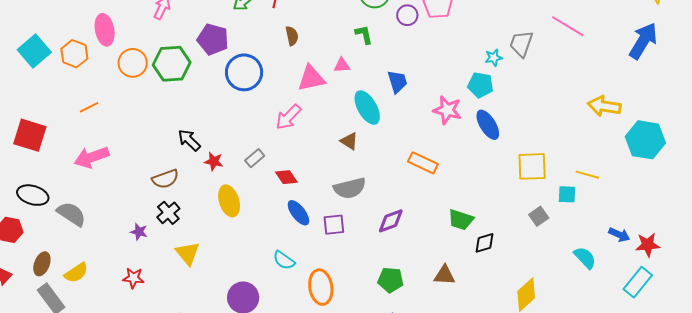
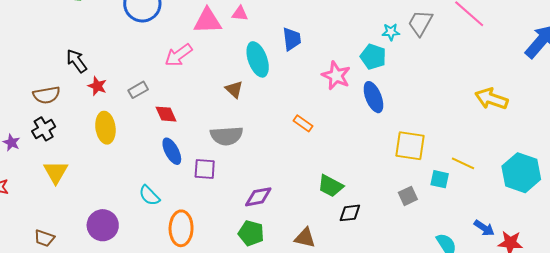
cyan hexagon: (645, 140) -> (521, 173), moved
orange rectangle: (423, 163) -> (303, 123), size x0.7
purple diamond: (391, 221) -> (258, 197), moved

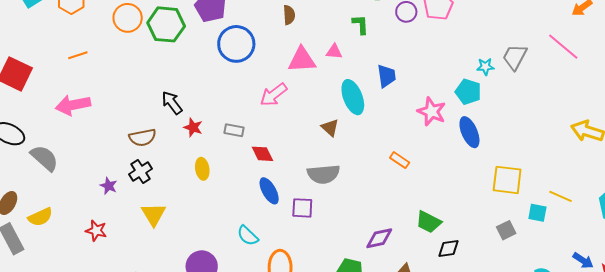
gray rectangle: (138, 90) -> (234, 130), turned 42
yellow ellipse: (105, 128) -> (202, 169), size x0.7
purple diamond: (258, 197) -> (379, 238), moved

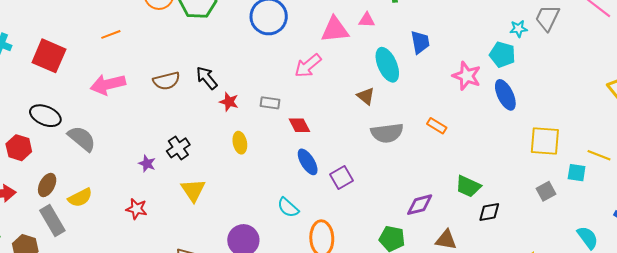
brown semicircle: (143, 137) -> (166, 81), moved
gray semicircle: (323, 174) -> (387, 133), moved
purple square: (302, 208) -> (341, 178), turned -30

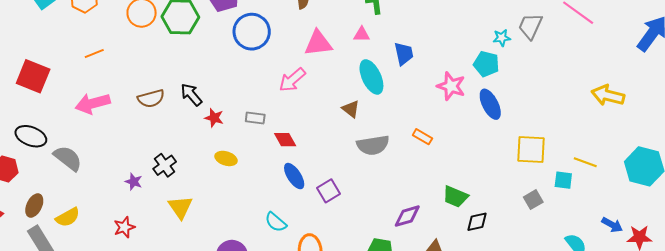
pink triangle: (367, 20) -> (362, 34), moved
yellow ellipse: (240, 143) -> (226, 158), turned -60
red star: (136, 209) -> (124, 227), turned -30

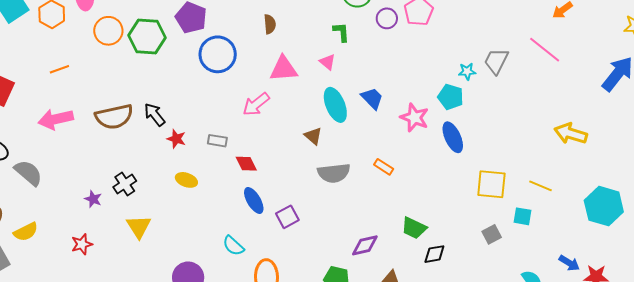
pink triangle: (362, 34) -> (327, 62), turned 36
blue trapezoid: (404, 54) -> (372, 98), moved, turned -35
brown semicircle: (151, 98) -> (114, 117), size x1.4
yellow line: (585, 162) -> (540, 186), moved

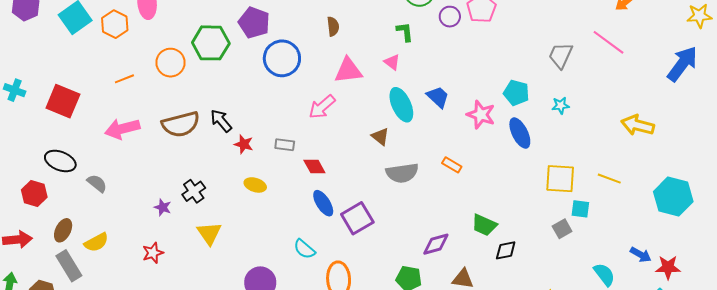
orange circle: (108, 31) -> (171, 63), moved
cyan star: (467, 71) -> (561, 105), moved
gray semicircle: (28, 173) -> (97, 183), size x0.7
cyan square: (522, 216) -> (580, 209), moved
purple square: (287, 217) -> (357, 218), size x1.4

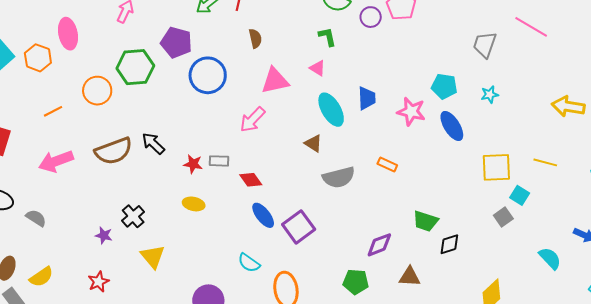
blue trapezoid: (438, 97) -> (367, 98), turned 50
red star: (244, 144) -> (193, 164), moved
cyan square: (580, 209) -> (520, 195), turned 30

